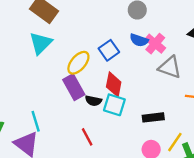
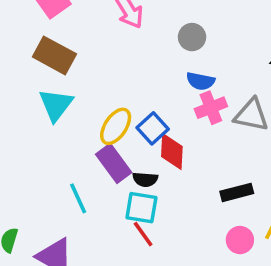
pink cross: (155, 44) -> (211, 108), moved, turned 36
blue square: (109, 50) -> (153, 128), moved
cyan square: (114, 105) -> (141, 208), moved
cyan line: (36, 121) -> (78, 198), moved

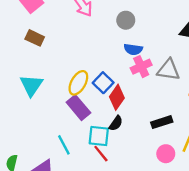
brown rectangle: (54, 55) -> (35, 38), size x0.7
cyan triangle: (56, 105) -> (31, 85), moved
red diamond: (172, 151) -> (117, 97), turned 35
black semicircle: (145, 179) -> (116, 123), moved, turned -56
cyan line: (78, 198) -> (64, 145), moved

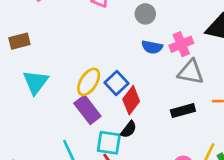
brown rectangle: (35, 38) -> (19, 41), moved, turned -42
pink cross: (141, 67) -> (181, 44), moved
black rectangle: (162, 122) -> (183, 111), moved

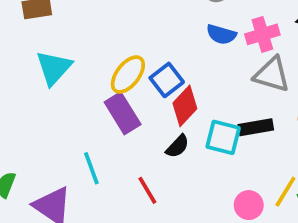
cyan square: (109, 143) -> (223, 137), moved

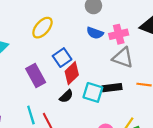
yellow ellipse: (128, 75) -> (42, 28), moved
cyan line: (91, 168) -> (31, 115), moved

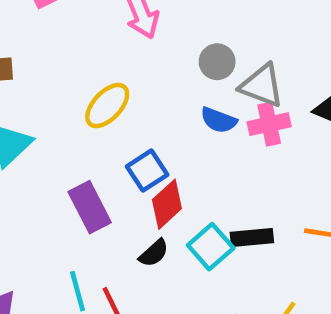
gray triangle: (123, 58) -> (262, 86), moved
cyan square: (93, 92) -> (211, 247), turned 30

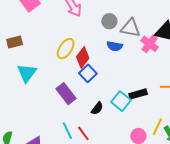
pink cross: (269, 124) -> (150, 44), moved, turned -30
red diamond: (167, 204) -> (83, 57), moved

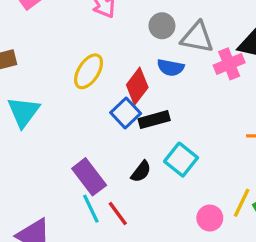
pink cross: (150, 44) -> (229, 64), turned 30
red diamond: (83, 57) -> (137, 86), moved
purple rectangle: (66, 94) -> (89, 177), moved
black rectangle: (138, 94) -> (154, 120), moved

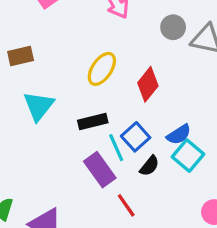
blue semicircle: (171, 68) -> (179, 135), moved, turned -45
blue square: (126, 113) -> (136, 137), moved
black rectangle: (154, 120) -> (93, 122), moved
cyan line: (91, 209) -> (116, 148), moved

